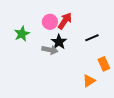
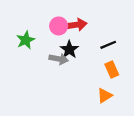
red arrow: (65, 21) -> (76, 25), turned 48
orange rectangle: (104, 64) -> (112, 70), moved

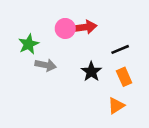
black star: (69, 50) -> (91, 72), moved
gray arrow: (59, 59) -> (46, 65), moved

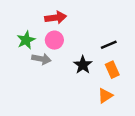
red arrow: (85, 27) -> (56, 18), moved
pink circle: (65, 28) -> (54, 40), moved

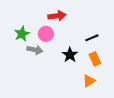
red arrow: (56, 18) -> (57, 16), moved

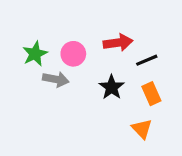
red arrow: (57, 16) -> (118, 43), moved
orange triangle: (89, 81) -> (142, 129), turned -40

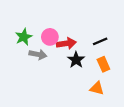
red arrow: (118, 43) -> (66, 43), moved
orange triangle: (142, 129) -> (97, 88), turned -32

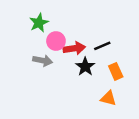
green star: (24, 37) -> (39, 23), moved
black line: (100, 41) -> (102, 46), moved

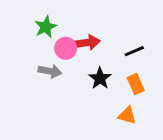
black line: (102, 46) -> (134, 51), moved
red arrow: (74, 48) -> (87, 43), moved

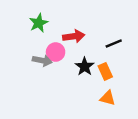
pink circle: (66, 48) -> (56, 52), moved
orange rectangle: (136, 84) -> (105, 71), moved

